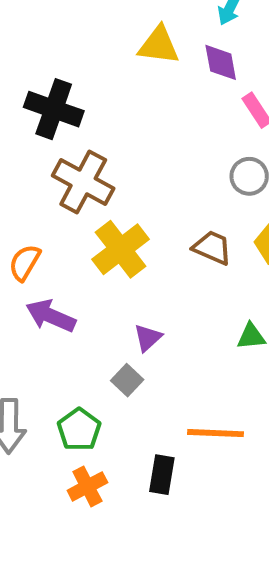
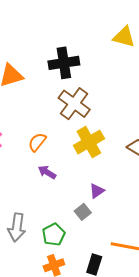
black cross: (54, 109) -> (64, 63), turned -36
purple arrow: (51, 316) -> (47, 172), size x0.7

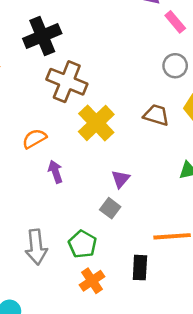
orange semicircle: (37, 142) -> (34, 139), turned 36
purple arrow: (47, 172) -> (55, 172), turned 54

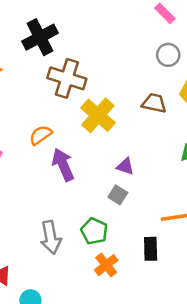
purple arrow: (55, 172) -> (63, 165), size x1.5
purple triangle: (121, 179) -> (125, 166), turned -48

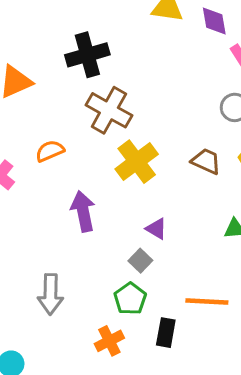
orange semicircle: (41, 135) -> (50, 151), moved
green pentagon: (94, 231) -> (130, 299), moved

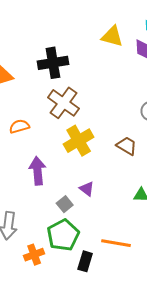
gray square: (140, 261) -> (65, 204), moved
green pentagon: (130, 299) -> (63, 235), size x1.4
orange cross: (109, 341) -> (34, 255), moved

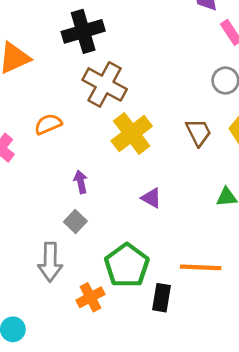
brown trapezoid: (127, 146) -> (199, 132), turned 40
purple arrow: (38, 171) -> (81, 182), size x0.6
gray square: (65, 204) -> (75, 222), moved

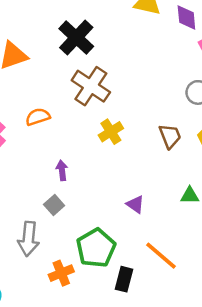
black cross: (83, 31) -> (76, 38), turned -36
yellow cross: (132, 133) -> (111, 132), size x0.7
purple triangle: (151, 198) -> (135, 204), moved
orange line: (201, 267) -> (161, 256), turned 33

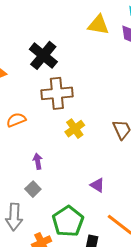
brown cross: (91, 86) -> (57, 93), turned -36

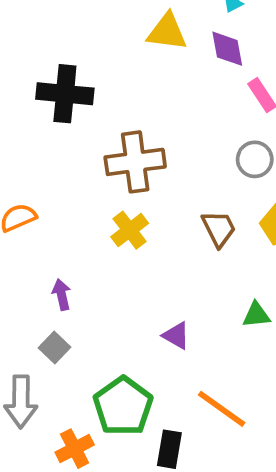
black cross: (43, 55) -> (65, 94), turned -32
brown cross: (57, 93) -> (135, 162), moved

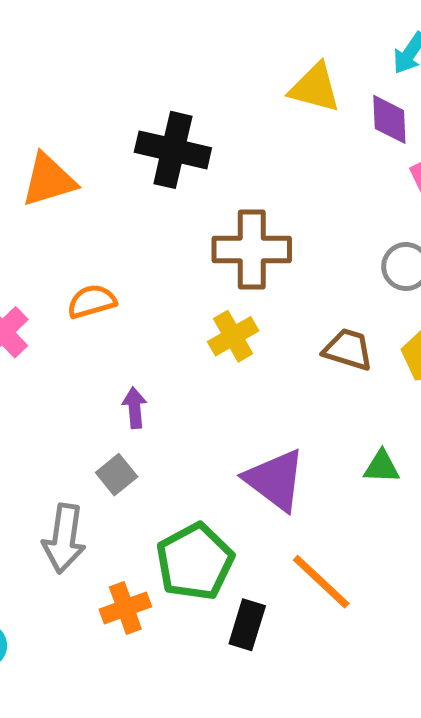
brown trapezoid: (219, 229) -> (348, 349), turned -54
purple triangle: (176, 336) -> (275, 480), size x1.8

